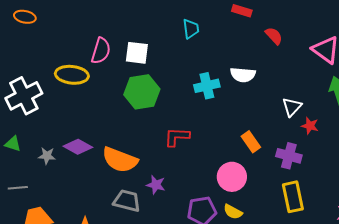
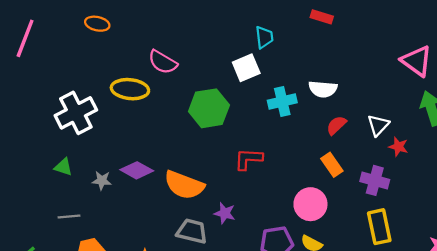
orange ellipse: (25, 17) -> (97, 24), moved
red semicircle: (274, 36) -> (336, 125), moved, turned -90
pink semicircle: (101, 51) -> (163, 62), turned 104
white square: (137, 53) -> (246, 68), moved, turned -30

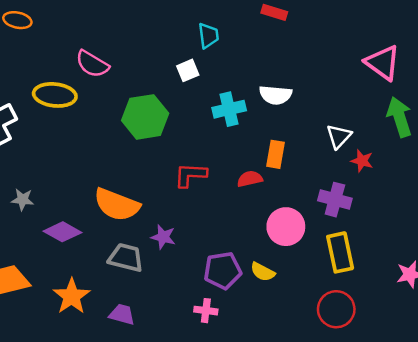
white square: (246, 68) -> (188, 70), size x0.7
red semicircle: (336, 125) -> (250, 179), moved, turned 30
orange rectangle: (332, 165) -> (276, 154), moved, turned 45
purple diamond: (137, 170) -> (63, 232), moved
pink circle: (310, 204) -> (286, 227), moved

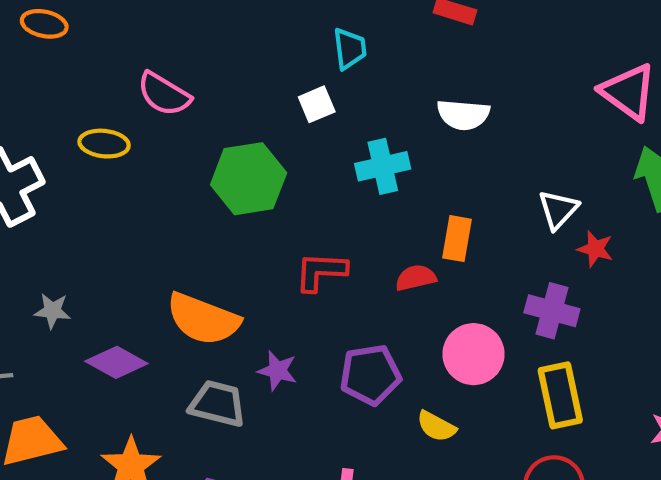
yellow ellipse: (55, 95) -> (104, 144), size x0.7
white semicircle: (276, 95) -> (463, 115), moved
purple pentagon: (223, 271) -> (370, 375), moved

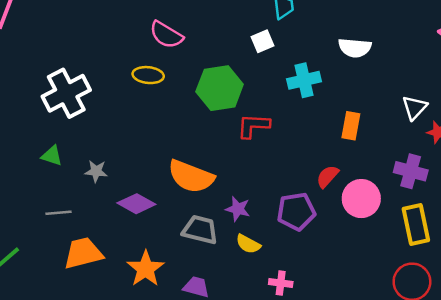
yellow ellipse: (104, 144) -> (148, 75), moved
red L-shape: (321, 272) -> (253, 126), moved
red semicircle: (416, 278) -> (327, 176), moved, turned -35
yellow semicircle: (436, 426) -> (248, 244), moved

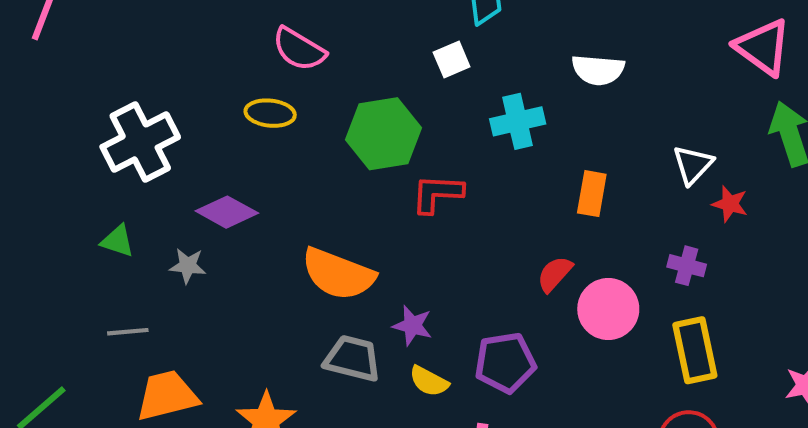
purple cross: (411, 171) -> (687, 266), size x0.7
purple diamond: (136, 204) -> (227, 212), moved
purple pentagon: (296, 212) -> (505, 363), moved

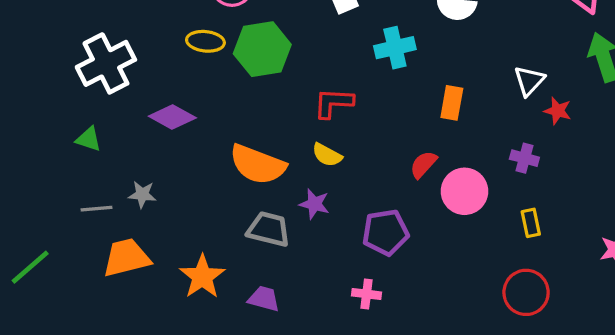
green hexagon: (384, 134) -> (262, 49), moved
gray star: (188, 266) -> (142, 194), moved
yellow rectangle: (695, 350) -> (531, 223), size x0.6
yellow semicircle: (429, 381) -> (327, 155), moved

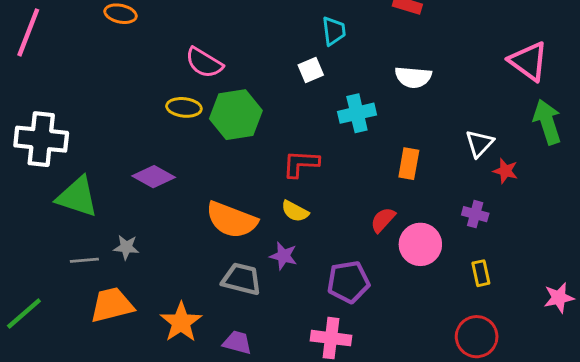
white cross: (106, 63) -> (41, 139), moved, turned 33
green triangle: (89, 139) -> (77, 197), size x1.8
pink cross: (367, 294) -> (331, 338), size x1.5

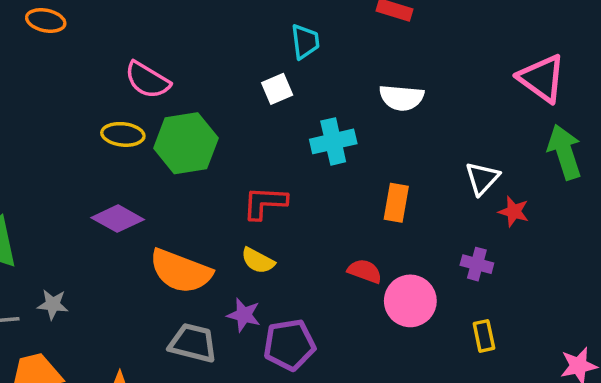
purple diamond: (154, 177) -> (118, 219), moved
red semicircle: (383, 220) -> (365, 271), turned 68
purple pentagon: (348, 282) -> (289, 345), moved

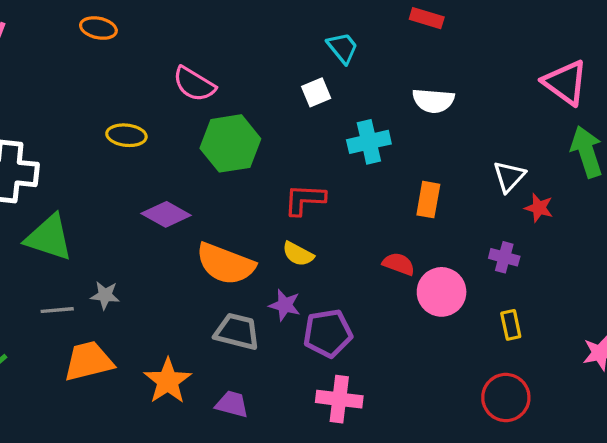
cyan trapezoid: (305, 42) -> (343, 48), turned -32
yellow ellipse: (123, 134) -> (126, 135), moved

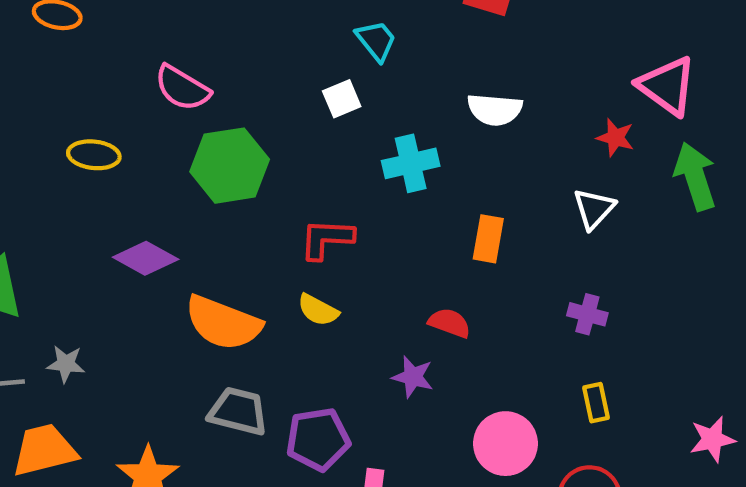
red star: (539, 208) -> (615, 138), moved
pink circle: (442, 292) -> (505, 444), moved
purple star: (285, 305) -> (413, 377), moved
purple pentagon: (328, 333) -> (318, 439), moved

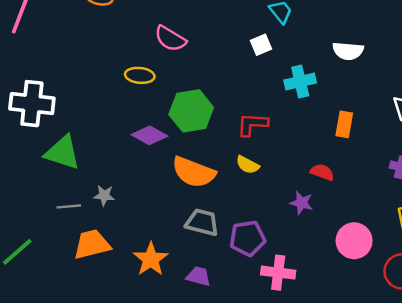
yellow ellipse: (94, 155) -> (140, 75), moved
green hexagon: (230, 166) -> (191, 111), moved

